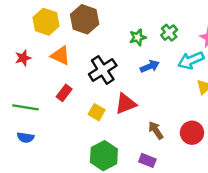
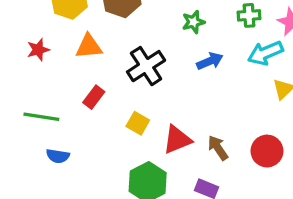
green cross: (169, 33) -> (249, 15), moved, turned 35
orange triangle: (60, 55) -> (89, 46), turned -30
red triangle: (126, 104) -> (177, 140), moved
blue semicircle: (25, 138) -> (58, 156), moved

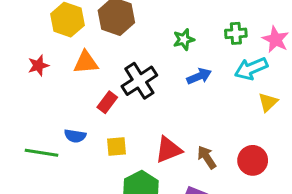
red rectangle: (94, 97) -> (107, 102), moved
green line: (41, 117) -> (41, 153), moved
yellow square: (138, 123) -> (116, 147), moved, turned -35
blue semicircle: (58, 156) -> (75, 136), moved

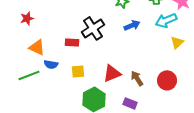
orange triangle: (86, 62) -> (37, 47), moved, turned 30
red rectangle: (107, 102) -> (72, 42), turned 56
green line: (41, 153) -> (29, 75), turned -30

